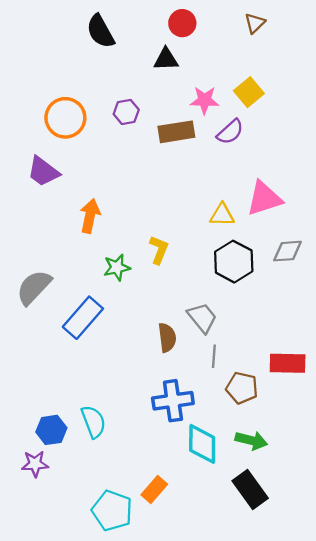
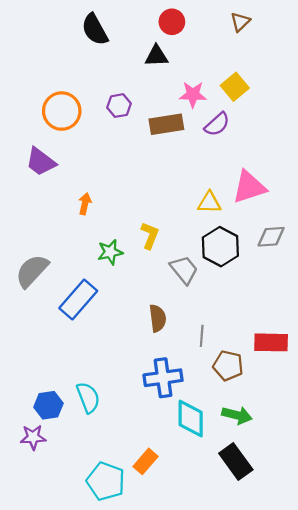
orange arrow: (90, 216) -> (85, 204), size x0.7
gray trapezoid: (202, 318) -> (184, 270), moved

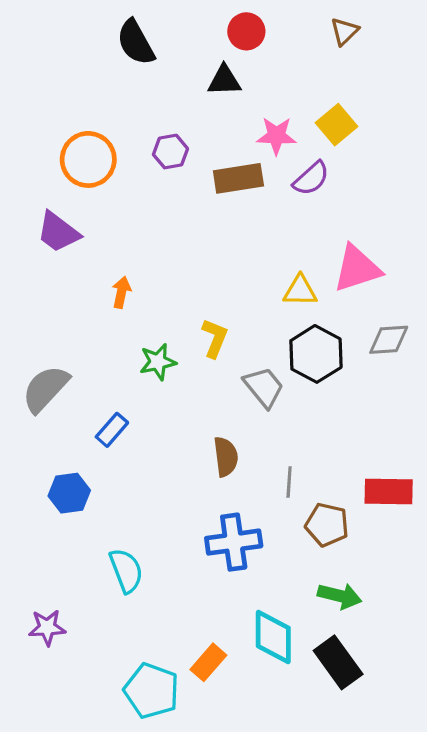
blue rectangle: (78, 299) -> (112, 430), size x0.6
blue hexagon: (48, 405) -> (69, 493), moved
cyan diamond: (191, 418) -> (273, 637), moved

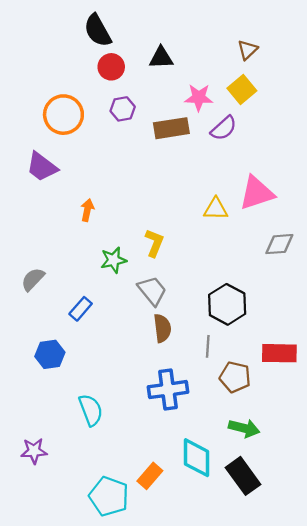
red circle: (246, 31) -> (111, 67), moved
brown triangle: (344, 31) -> (248, 50), moved
black hexagon: (316, 354) -> (227, 304), moved
gray trapezoid: (264, 387) -> (152, 291), moved
gray semicircle: (46, 389) -> (33, 279), size x0.7

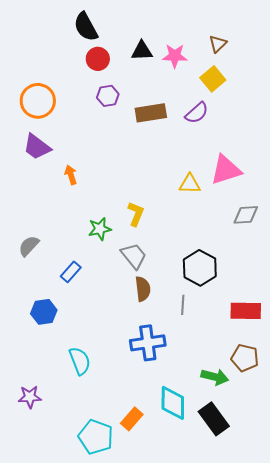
pink star: (199, 98) -> (175, 56), moved
orange circle: (63, 115) -> (38, 101), moved
orange arrow: (87, 210) -> (71, 175), moved, turned -30
brown pentagon: (235, 377) -> (245, 358), moved

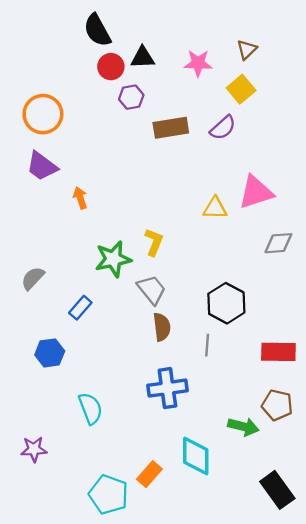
black triangle: (142, 51) -> (143, 58), moved
purple hexagon: (108, 96) -> (131, 97), moved
green star: (100, 229) -> (113, 259), size x1.4
black rectangle: (214, 419) -> (277, 490), moved

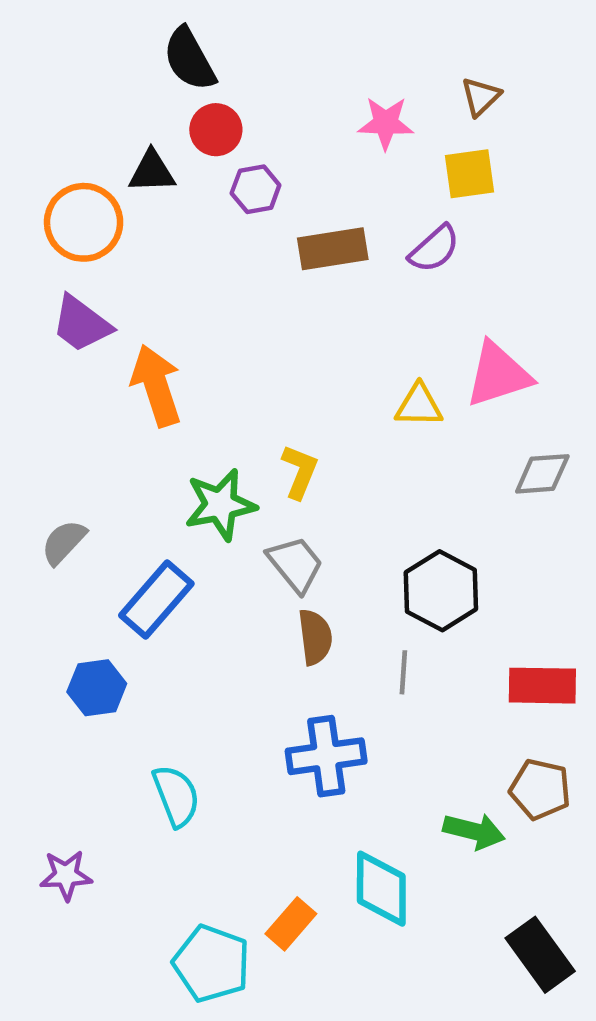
black triangle: (143, 58) -> (152, 172), moved
yellow square: (241, 89) -> (470, 174), turned 32
orange arrow: (80, 198) -> (156, 386), size x1.8
blue rectangle: (80, 308) -> (156, 600), size x1.6

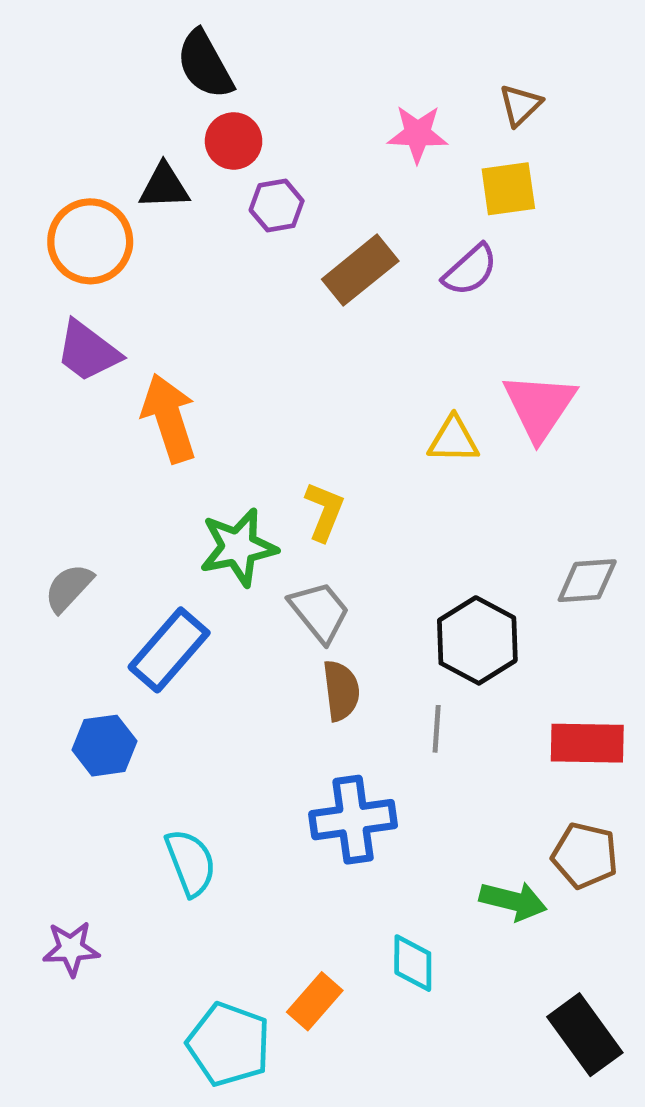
brown rectangle: (333, 249) -> (360, 270), turned -30
pink triangle: (498, 375) -> (539, 406), turned -38
gray diamond: (542, 474) -> (587, 581), moved
cyan diamond: (381, 889) -> (413, 963), size x0.7

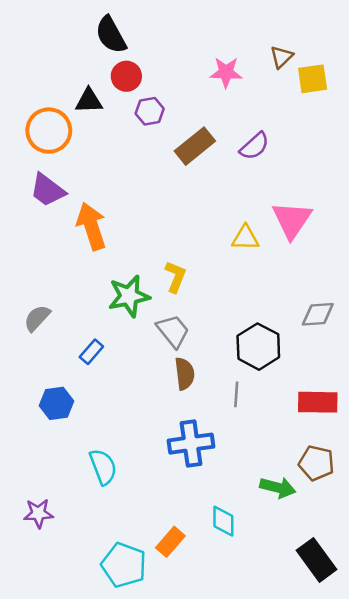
yellow square: (508, 189) -> (313, 79), moved
blue rectangle: (169, 650) -> (91, 352), size x0.6

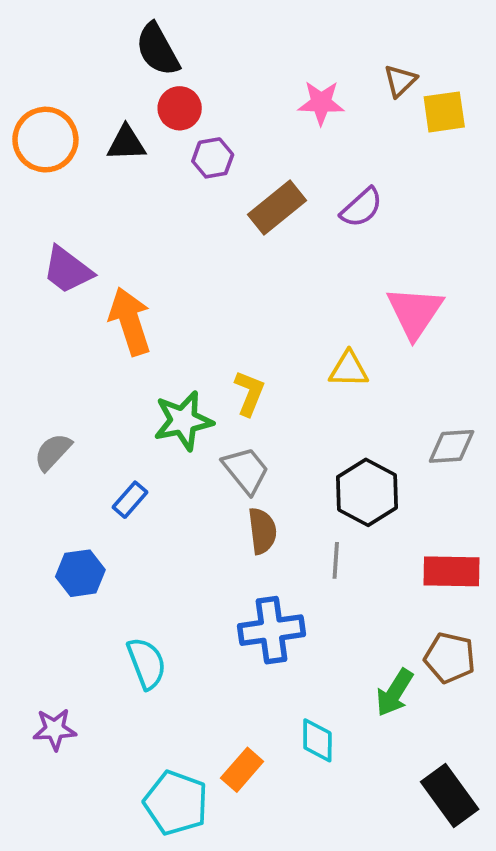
orange circle: (49, 131) -> (45, 140), moved
yellow triangle: (245, 238) -> (349, 369), moved
green arrow: (278, 488) -> (395, 693), turned 108

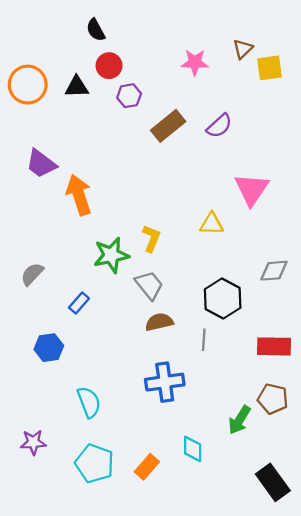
black semicircle: (158, 49) -> (96, 30), size x0.7
brown semicircle: (262, 531) -> (159, 322), turned -96
cyan pentagon: (176, 803) -> (95, 463), moved

